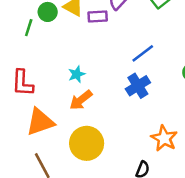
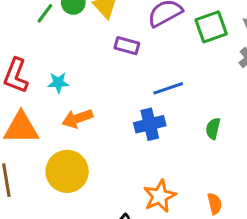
purple rectangle: (98, 16) -> (127, 46), moved
cyan star: (77, 74) -> (58, 83), moved

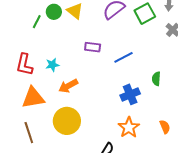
purple rectangle: (127, 46) -> (93, 47), moved
blue cross: (150, 124) -> (130, 94), moved

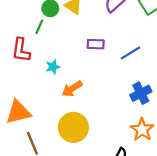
green line: (37, 22) -> (39, 27), moved
red L-shape: (24, 65) -> (21, 50), moved
orange triangle: (33, 98) -> (18, 112), moved

